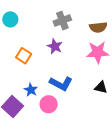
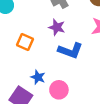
blue L-shape: (61, 84) -> (70, 51), moved

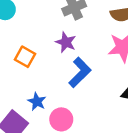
blue L-shape: (70, 51) -> (80, 72), turned -70

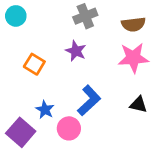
blue L-shape: (80, 72) -> (89, 100), moved

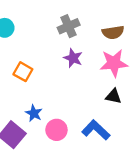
purple star: (76, 51) -> (73, 58), moved
blue L-shape: (89, 100) -> (96, 130), moved, turned -92
black triangle: (138, 105) -> (113, 96), moved

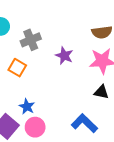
gray cross: (69, 26) -> (31, 40), moved
pink circle: (56, 130) -> (35, 127), moved

